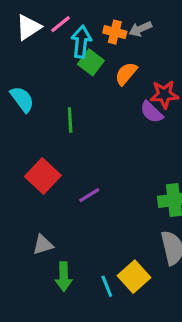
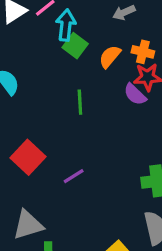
orange cross: (115, 32) -> (143, 52), moved
green line: (70, 120) -> (80, 102), moved
gray triangle: (43, 245) -> (28, 225), size x1.5

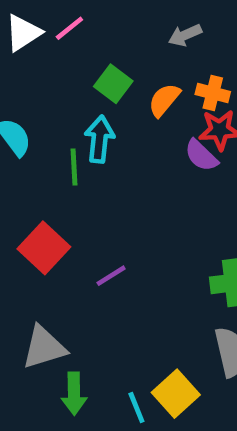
cyan arrow: (66, 25) -> (99, 139), moved
green line: (80, 102) -> (74, 167), moved

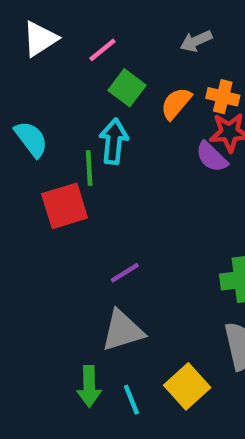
pink line: (69, 28) -> (102, 50), moved
red square: (44, 248) -> (65, 206), moved, turned 30
gray triangle: (44, 347) -> (123, 331), moved
cyan line: (136, 407) -> (131, 400), moved

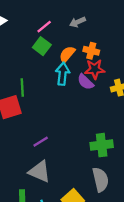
pink line: (102, 50) -> (44, 27), moved
cyan arrow: (114, 141) -> (63, 74), moved
gray triangle: (123, 331) -> (40, 172), turned 40

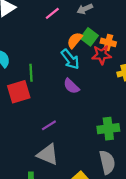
green square: (42, 46) -> (89, 37), moved
orange cross: (91, 51) -> (108, 42), moved
cyan arrow: (63, 74) -> (70, 59), turned 135
purple semicircle: (86, 82) -> (71, 86), moved

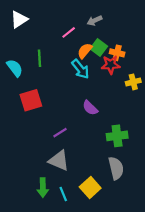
pink line: (52, 13) -> (69, 32), moved
green line: (31, 73) -> (40, 58), moved
purple semicircle: (71, 86) -> (90, 108), moved

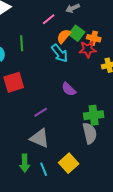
gray semicircle: (116, 168) -> (90, 133), moved

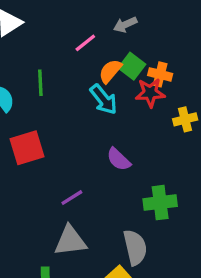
gray semicircle: (90, 133) -> (135, 247), moved
gray triangle: (40, 138) -> (70, 241), turned -30

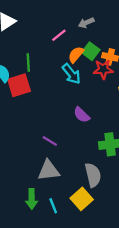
red square: (27, 148) -> (19, 85), moved
purple line: (72, 198) -> (50, 141), turned 63

